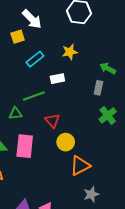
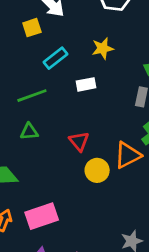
green line: (34, 96) -> (32, 96), moved
pink rectangle: (25, 146) -> (42, 216), moved, turned 65
orange triangle: (80, 166) -> (128, 155), moved

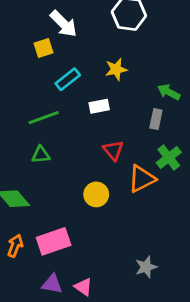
red triangle: (79, 141) -> (113, 150), moved
yellow circle: (97, 170) -> (96, 194), moved

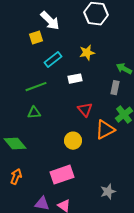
pink rectangle: (54, 241) -> (62, 175), moved

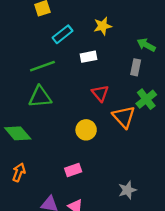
green triangle: (34, 113) -> (40, 97), size x1.5
orange triangle: (105, 130) -> (124, 117), turned -45
pink rectangle: (62, 175) -> (73, 170), size x0.6

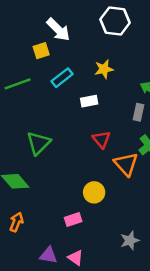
green line: (42, 66) -> (18, 84), moved
green triangle: (40, 97) -> (39, 143), turned -40
yellow circle: (86, 130) -> (94, 192), moved

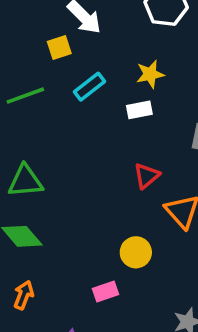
white rectangle: (89, 101) -> (139, 110), moved
red triangle: (101, 139) -> (147, 176), turned 30
green triangle: (39, 143) -> (25, 181), moved, turned 40

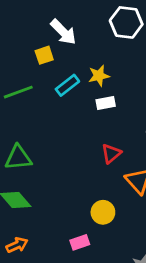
yellow star: (150, 74) -> (99, 76), moved
orange arrow: (24, 295) -> (17, 245), turned 45

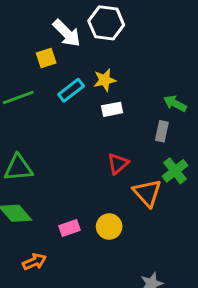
white hexagon: (126, 22) -> (106, 23), moved
pink rectangle: (80, 242) -> (70, 228), moved
orange arrow: (17, 245) -> (34, 262), moved

